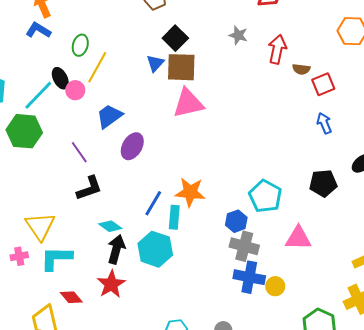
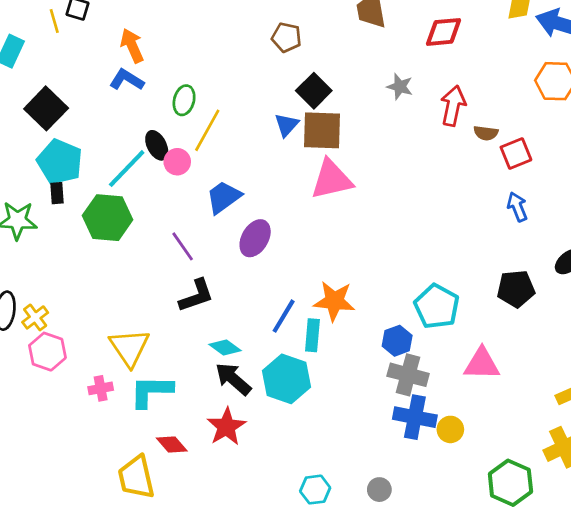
black arrow: (116, 249) -> (233, 379), turned -64

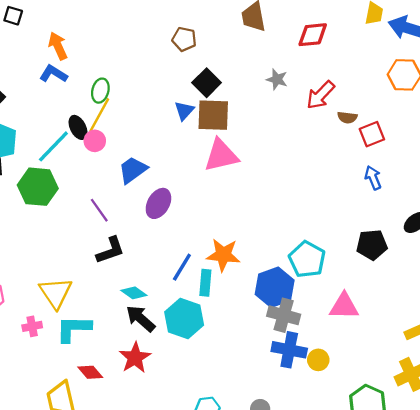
red arrow: (453, 106) -> (320, 95), turned -148
yellow line: (207, 130) -> (99, 115), moved
blue hexagon: (397, 341) -> (275, 287), size x1.6

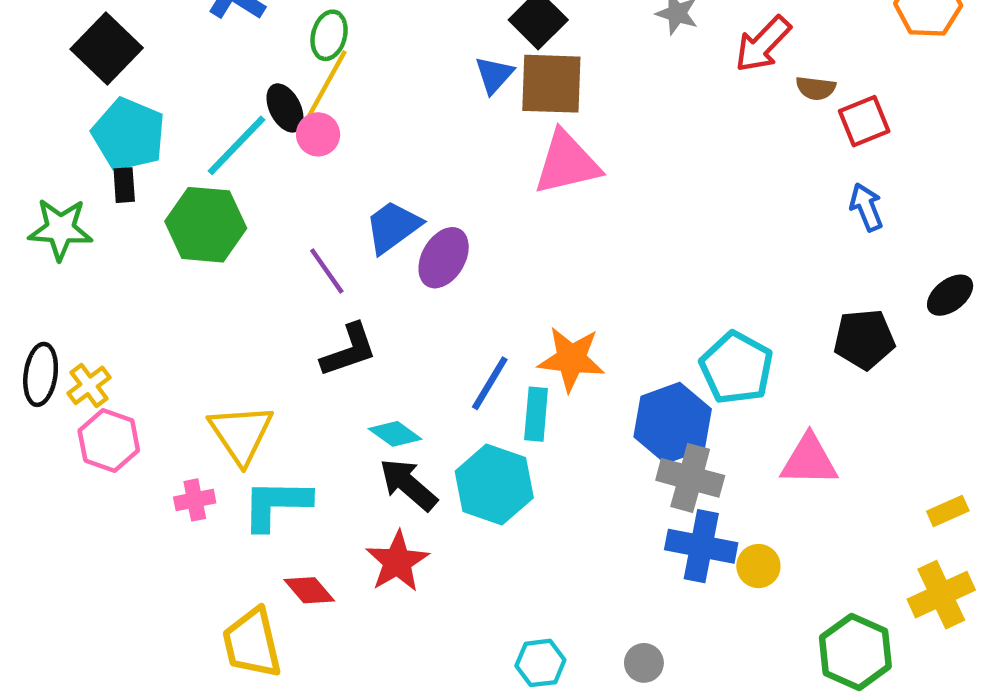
blue trapezoid: (133, 170) -> (393, 227), moved

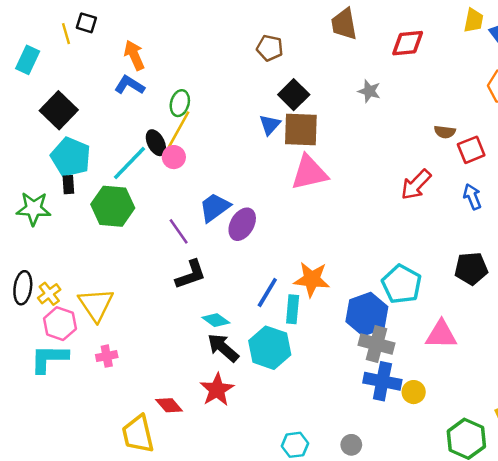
red arrow: (763, 44) -> (416, 185), moved
yellow triangle: (241, 434) -> (96, 305), moved
cyan L-shape: (276, 504) -> (49, 358), moved

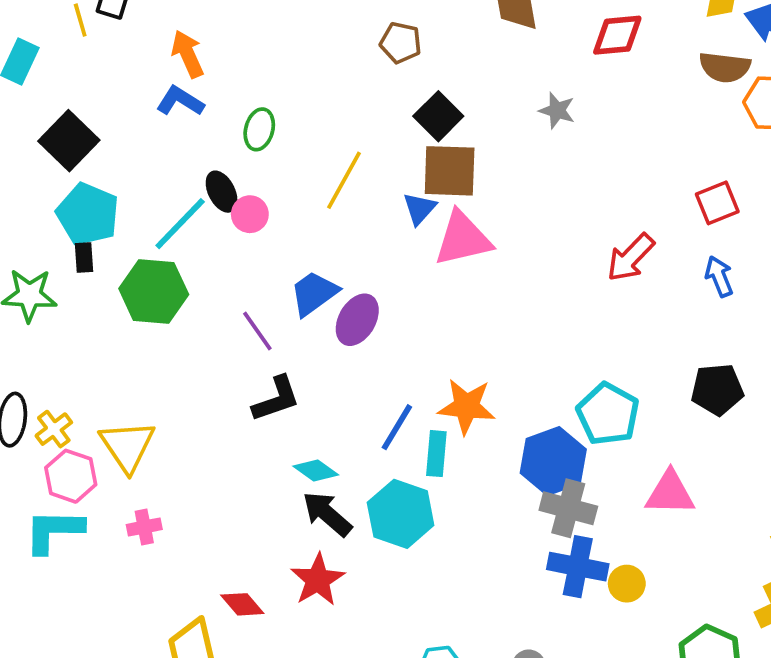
blue triangle: (270, 125) -> (419, 209), moved
yellow line: (179, 129) -> (344, 180), moved
brown semicircle: (445, 132) -> (725, 67), moved, size x1.5

